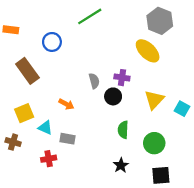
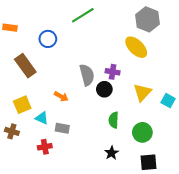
gray semicircle: (94, 81) -> (87, 75), size x1.5

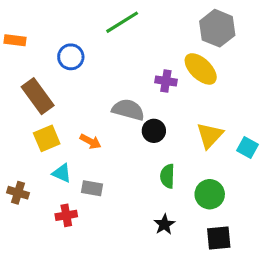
purple cross: (113, 72) -> (166, 81), moved
gray semicircle: (87, 75) -> (128, 110), turned -60
yellow square: (22, 105) -> (47, 138), moved

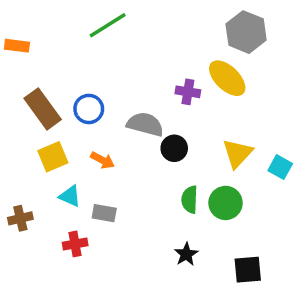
green line: (122, 22) -> (108, 25), moved
blue circle: (71, 57) -> (89, 109), moved
brown cross: (18, 193) -> (20, 218), turned -30
green circle: (210, 194) -> (226, 203), moved

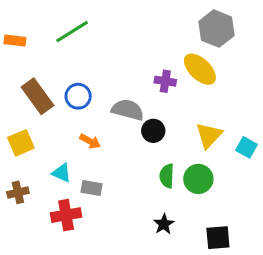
green line: (108, 25) -> (72, 32), moved
yellow square: (53, 157) -> (21, 143), moved
red cross: (75, 244) -> (66, 215), size x1.4

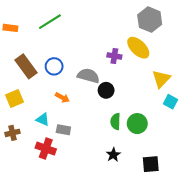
yellow triangle: (209, 135) -> (161, 79), moved
red cross: (66, 215) -> (46, 149), turned 30

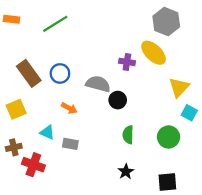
orange rectangle: (10, 28) -> (11, 19), moved
green circle: (137, 124) -> (169, 137), moved
red cross: (46, 149) -> (33, 165), moved

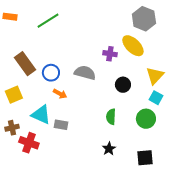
blue circle: (60, 73) -> (51, 73), moved
black circle: (118, 100) -> (123, 85), moved
cyan square: (189, 113) -> (156, 98), moved
cyan triangle: (47, 132) -> (41, 115), size x1.5

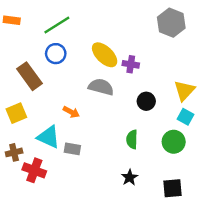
yellow ellipse: (133, 46) -> (105, 55), moved
blue circle: (51, 73) -> (56, 54), moved

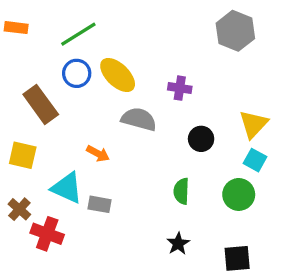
yellow ellipse: (105, 55) -> (118, 75), moved
yellow square: (16, 113) -> (23, 155), turned 36
brown cross: (14, 152) -> (19, 209), turned -35

